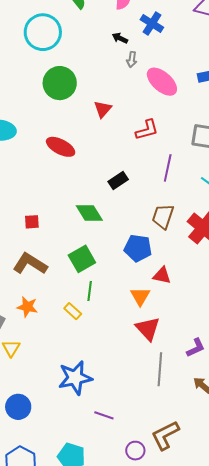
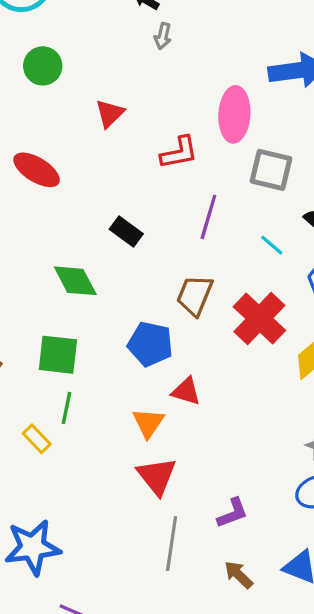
pink ellipse: (162, 82) -> (234, 114), moved, turned 48
green circle: (60, 83) -> (43, 66), size x0.7
black rectangle: (118, 181) -> (126, 232), turned 66
green square: (82, 259) -> (58, 355), turned 32

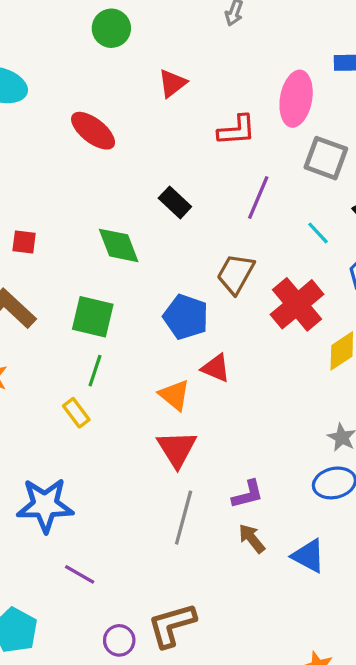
orange triangle: (148, 423) -> (174, 395), turned -32
yellow rectangle: (37, 439) -> (76, 413), moved
brown arrow: (239, 575) -> (252, 538), moved

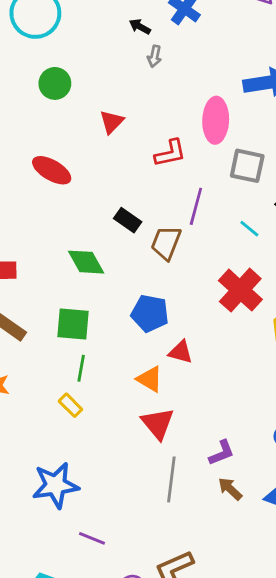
brown trapezoid: (236, 274) -> (166, 243), moved

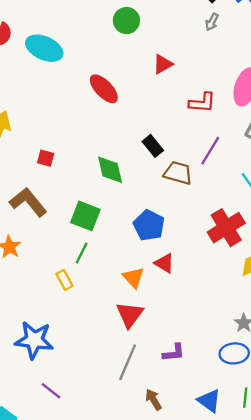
brown trapezoid: (166, 243) -> (178, 173), turned 68
brown arrow: (230, 489) -> (153, 400), moved

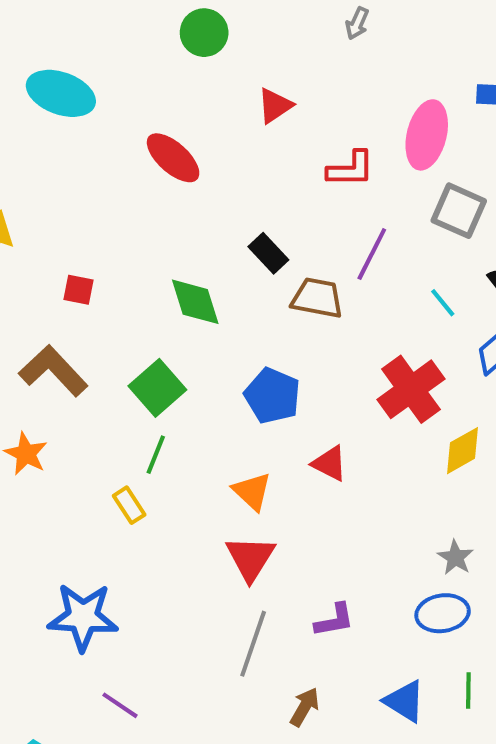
green square: (85, 216) -> (157, 388), turned 32
red triangle: (164, 263) -> (330, 463), moved
brown arrow: (153, 400) -> (305, 707), turned 65

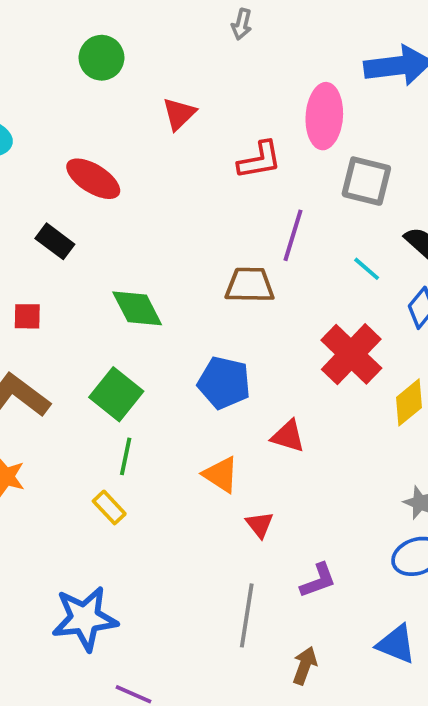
black rectangle: (268, 253) -> (55, 241), moved
red triangle: (250, 558) -> (260, 525), moved, size x0.6

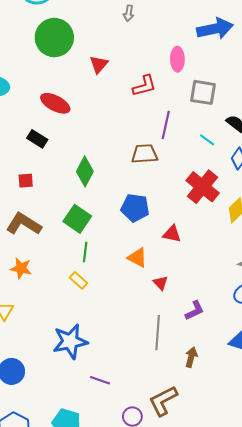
green circle: (102, 58) -> (54, 38), size x1.6
pink ellipse: (324, 116) -> (177, 59), size x0.7
green diamond: (137, 308) -> (85, 171), turned 60

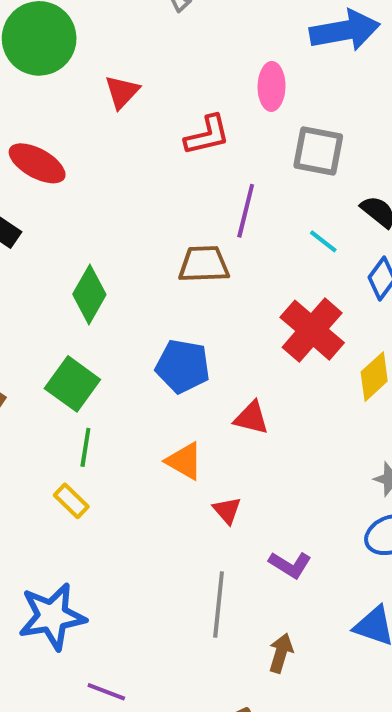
purple L-shape: (195, 311) -> (290, 565), turned 55

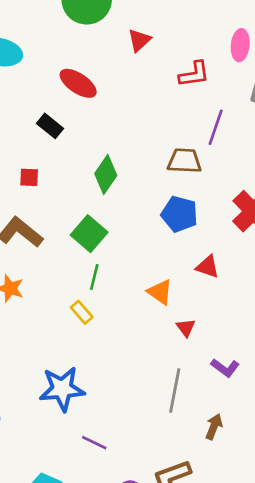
blue pentagon: (183, 366) -> (179, 214), moved

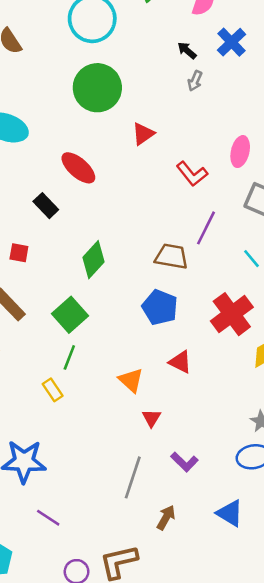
red L-shape: (194, 74) -> (192, 174), turned 52

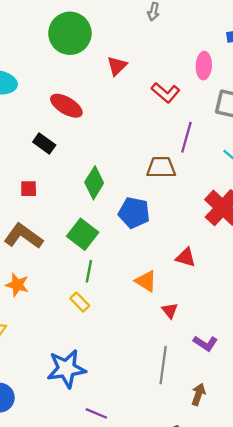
blue pentagon: (160, 307) -> (134, 213), moved

